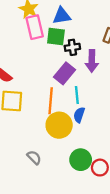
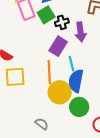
green square: (56, 37) -> (46, 15), turned -30
blue semicircle: (79, 115) -> (76, 81), size x1.6
green circle: (81, 160) -> (79, 107), moved

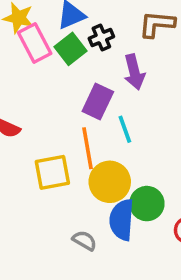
black cross: (62, 22) -> (101, 38), moved
yellow square: (15, 77) -> (52, 172), moved
blue semicircle: (76, 81) -> (122, 220), moved

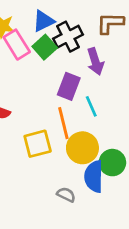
black cross: (101, 38) -> (68, 37), size x1.5

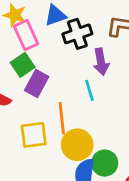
green square: (45, 47) -> (23, 65), moved
purple rectangle: (69, 86) -> (37, 83), moved
cyan line: (91, 106) -> (89, 90), moved

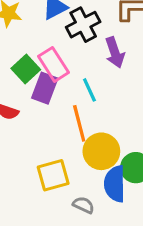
pink rectangle: (26, 35) -> (53, 64), moved
cyan line: (89, 90) -> (89, 90), moved
yellow square: (34, 135) -> (53, 175), moved

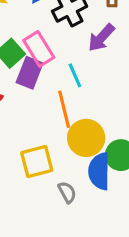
purple arrow: (115, 52) -> (101, 38), turned 60
gray semicircle: (84, 205) -> (67, 192), turned 35

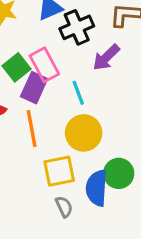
orange line: (64, 109) -> (32, 128), moved
yellow circle: (86, 138) -> (84, 133), moved
yellow square: (37, 162) -> (59, 171), moved

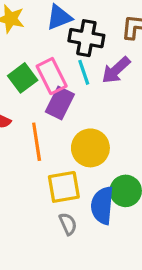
black cross: (77, 27) -> (86, 38), turned 32
purple rectangle: (34, 88) -> (60, 103), moved
cyan line: (78, 93) -> (84, 72), moved

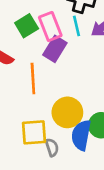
yellow circle: (90, 148) -> (67, 112), moved
yellow square: (64, 187) -> (34, 132), moved

